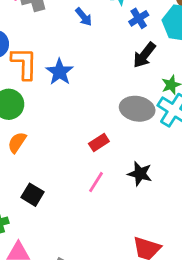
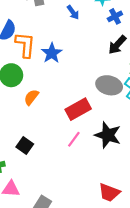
orange semicircle: (17, 142) -> (31, 97), moved
red rectangle: (99, 143) -> (78, 109), size x1.6
black star: (140, 174) -> (108, 135), size x1.4

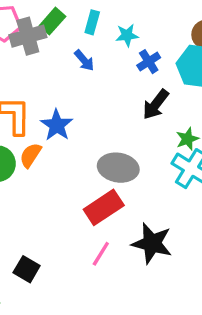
gray ellipse: (109, 85) -> (118, 168), moved
orange semicircle: (31, 97) -> (30, 155), moved

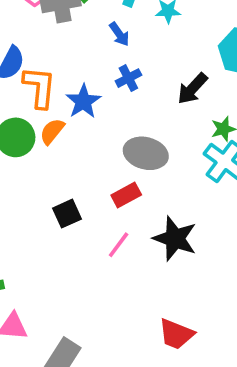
blue cross: (149, 62) -> (128, 78), moved
red rectangle: (104, 207) -> (126, 195), size x0.7
black square: (27, 269) -> (67, 214), moved, turned 30

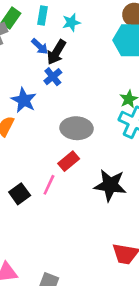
black arrow: (192, 89) -> (56, 52), moved
black square: (67, 214) -> (20, 194), moved
pink line: (119, 245) -> (49, 185), moved

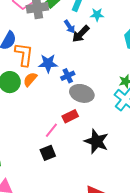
blue cross: (53, 77) -> (68, 76), moved
blue star: (24, 100) -> (48, 63), turned 30
black square: (20, 194) -> (48, 153), moved

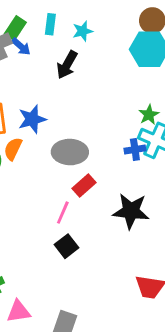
blue arrow: (69, 27) -> (21, 47), moved
blue cross: (68, 76) -> (135, 149), moved, turned 32
gray ellipse: (82, 93) -> (70, 152), moved

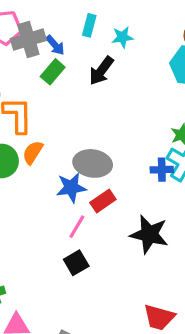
green rectangle: (15, 28) -> (53, 72), moved
blue star: (32, 119) -> (71, 188), moved

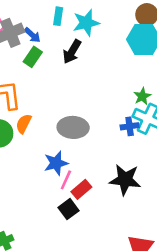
cyan star: (122, 37) -> (86, 23), size x1.5
blue star: (71, 188) -> (56, 163), moved
red rectangle: (103, 201) -> (81, 189), moved

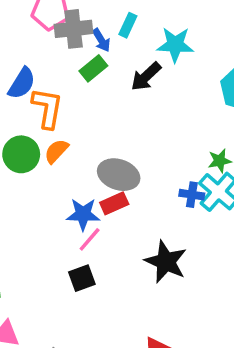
cyan rectangle: (58, 16) -> (128, 25), moved
red rectangle: (81, 189) -> (114, 203), moved

